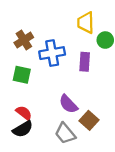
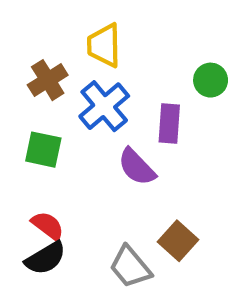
yellow trapezoid: (86, 23) -> (104, 45), moved
blue cross: (52, 53) -> (104, 106), turned -30
purple semicircle: (68, 104) -> (137, 167), moved

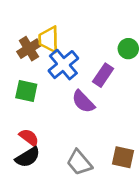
yellow trapezoid: (104, 45) -> (49, 39), moved
purple rectangle: (169, 124) -> (103, 75), turned 30
brown square: (178, 241) -> (123, 157), moved, turned -30

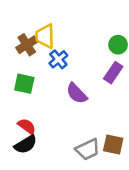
blue cross: (63, 65) -> (58, 59), size x0.7
purple rectangle: (103, 75) -> (113, 73), moved
gray trapezoid: (79, 163) -> (88, 149), moved, turned -75

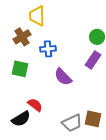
yellow trapezoid: (45, 36) -> (37, 16), moved
blue cross: (58, 59) -> (48, 49), turned 35
red semicircle: (27, 126) -> (35, 105), moved

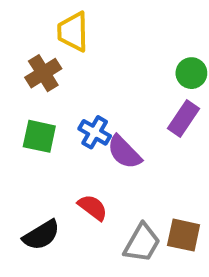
blue cross: (48, 49) -> (95, 132), moved, turned 35
red semicircle: (35, 105) -> (93, 207), moved
gray trapezoid: (72, 123) -> (142, 243), turned -35

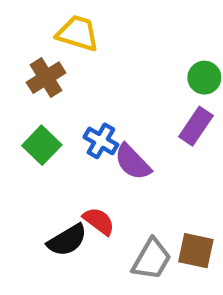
yellow trapezoid: (73, 32) -> (78, 33), turned 108
green square: (39, 136) -> (42, 145), turned 32
black semicircle: (41, 235) -> (67, 240), moved

